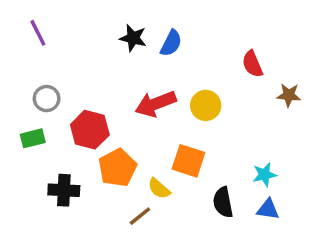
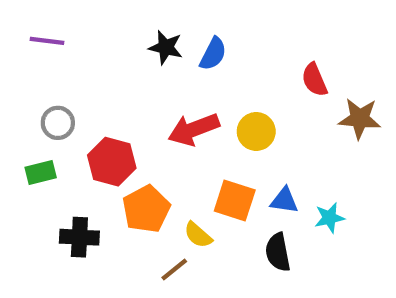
purple line: (38, 33) -> (47, 41), turned -56
brown star: (289, 95) -> (360, 119), size x1.4
blue triangle: (268, 209) -> (284, 200), moved

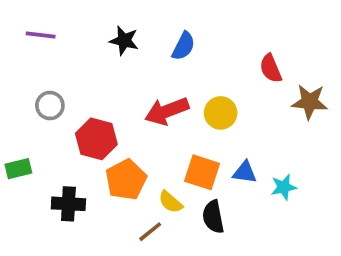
black star: (166, 47) -> (124, 41), moved
green rectangle: (41, 172) -> (18, 169), moved
black semicircle: (278, 252) -> (213, 217), moved

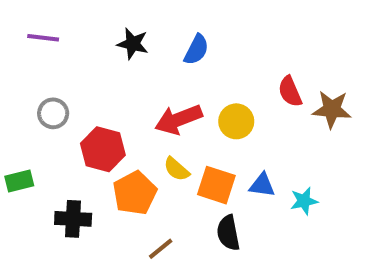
red semicircle: (271, 68) -> (290, 91), moved
yellow semicircle: (170, 202) -> (177, 169), moved

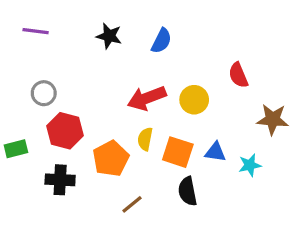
brown star: (332, 109) -> (273, 119), moved
red hexagon: (103, 149) -> (65, 131), moved
yellow semicircle: (177, 169) -> (145, 139), turned 60

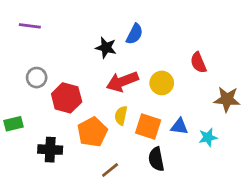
black star: (109, 36) -> (106, 48), moved
red hexagon: (65, 131) -> (67, 98), moved

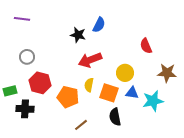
yellow circle: (162, 83) -> (125, 73), moved
red hexagon: (67, 98) -> (40, 83), moved
orange pentagon: (92, 132) -> (68, 97), turned -30
cyan star: (208, 137) -> (153, 101), size x1.5
black cross: (50, 150) -> (25, 109), moved

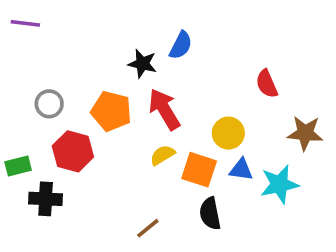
purple line: (22, 19) -> (25, 23), moved
red arrow: (90, 60) -> (164, 109), turned 80
yellow semicircle: (89, 85) -> (163, 155), turned 48
orange pentagon: (68, 97) -> (111, 111), moved

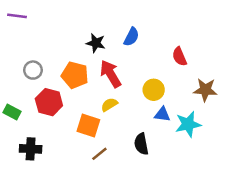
blue semicircle: (181, 45) -> (131, 37), moved
green rectangle: (18, 166) -> (12, 112), turned 42
orange square: (199, 170) -> (88, 125), moved
black cross: (46, 199) -> (31, 149), moved

